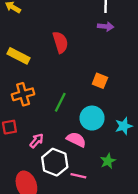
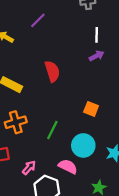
purple arrow: (106, 26) -> (97, 56), turned -32

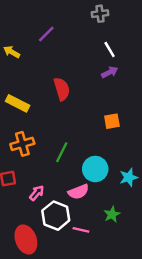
white line: (97, 35) -> (110, 49), turned -32
orange square: (91, 109) -> (112, 121), moved, turned -32
pink semicircle: (68, 167) -> (78, 192), turned 132

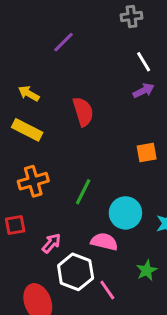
yellow arrow: (12, 52) -> (29, 94), moved
pink semicircle: (78, 192) -> (104, 242), turned -144
pink line: (81, 230) -> (107, 290), turned 42

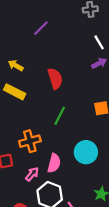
orange cross: (33, 181) -> (30, 141), moved
green line: (83, 192) -> (60, 116), moved
pink semicircle: (104, 242) -> (54, 163), moved, turned 90

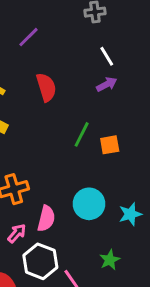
red semicircle: (55, 79) -> (46, 87), moved
green line: (60, 116) -> (82, 134), moved

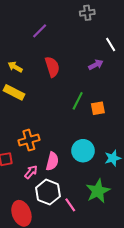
white line: (107, 56) -> (111, 45), moved
green star: (110, 260) -> (98, 191), size x1.6

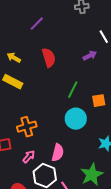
orange square: (98, 108) -> (99, 101), moved
cyan circle: (83, 151) -> (76, 119), moved
pink semicircle: (52, 161) -> (58, 153), moved

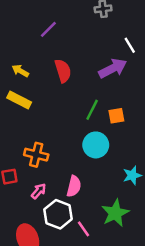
purple arrow: (90, 56) -> (113, 68), size x1.6
orange square: (99, 101) -> (116, 116), moved
orange cross: (27, 127) -> (36, 155), turned 30

